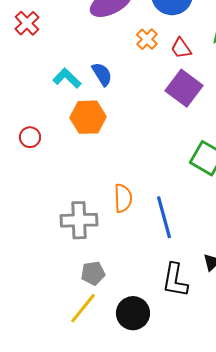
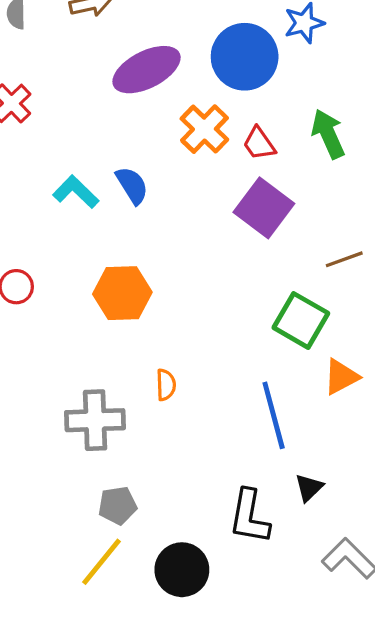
orange cross: (147, 39) -> (204, 129), size x1.4
orange hexagon: (88, 117) -> (122, 293), moved
orange semicircle: (123, 198) -> (166, 385), size x0.7
blue line: (164, 217) -> (274, 415), moved

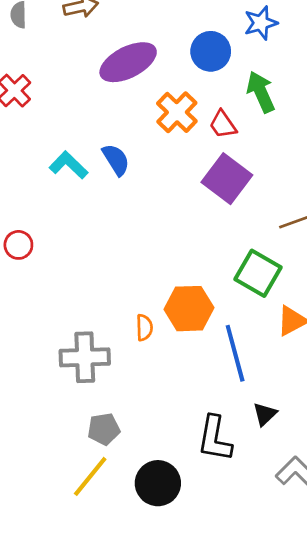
blue circle: (245, 57) -> (211, 51), size x0.7
green arrow: (328, 134) -> (261, 92), moved
orange hexagon: (122, 293) -> (189, 309), moved

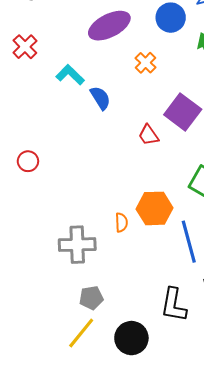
orange cross: (177, 112) -> (146, 63), size x0.7
red trapezoid: (223, 124) -> (149, 135), moved
cyan L-shape: (69, 165) -> (70, 75), moved

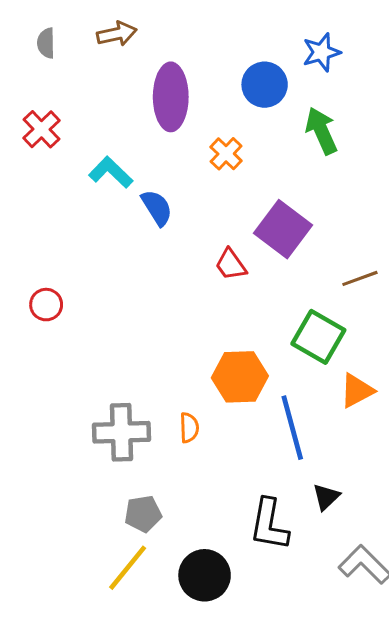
purple ellipse: (109, 26) -> (171, 97), turned -63
orange semicircle: (121, 222) -> (189, 428), moved

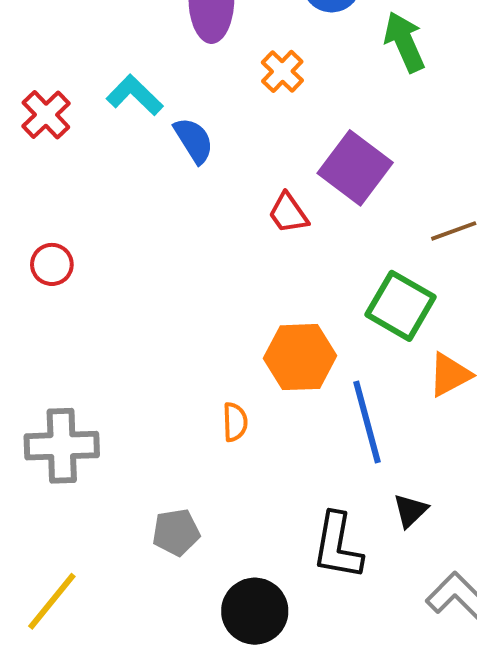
red cross: (42, 129) -> (46, 115), moved
gray cross: (121, 432) -> (62, 446), moved
yellow line: (128, 568) -> (52, 601), moved

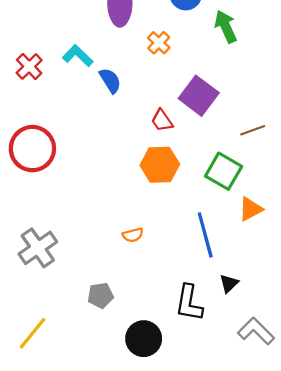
red circle: (52, 264) -> (32, 149), size x2.0
orange hexagon: (300, 357) -> (160, 165), moved
orange semicircle: (235, 422) -> (133, 235), turned 78
gray cross: (62, 446) -> (38, 248), turned -33

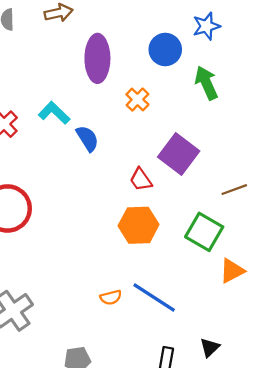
blue line: (205, 235) -> (154, 297), moved, turned -42

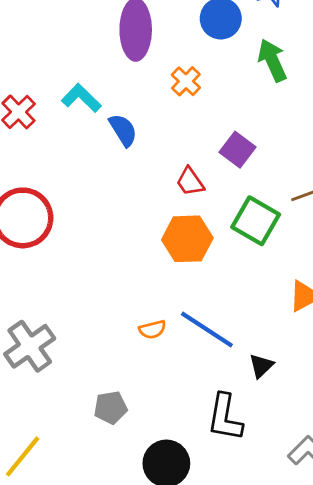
purple square: (179, 154) -> (237, 150), size x0.7
green square: (204, 232) -> (256, 221), moved
black triangle: (210, 347) -> (261, 366), moved

